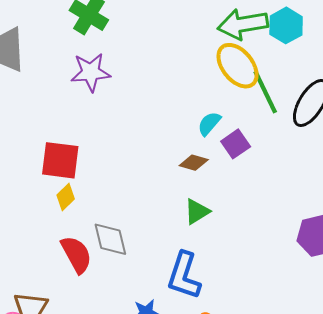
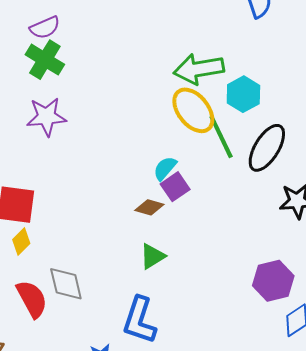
cyan hexagon: (286, 25) -> (243, 94), moved
purple square: (236, 144) -> (175, 187), moved

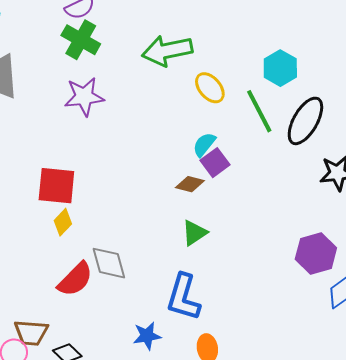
green arrow: (199, 69) -> (167, 51), moved
yellow ellipse: (193, 110) -> (210, 88), moved, size x0.7
red semicircle: (32, 299) -> (75, 279), turned 75

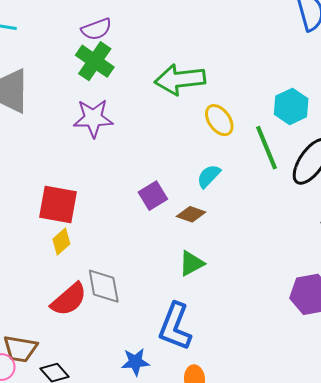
purple square: (215, 163) -> (153, 196), moved

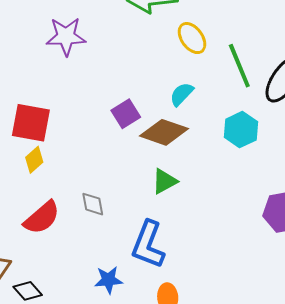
cyan hexagon: (291, 106) -> (241, 130), moved
brown diamond: (191, 214) -> (164, 132), size x1.6
gray diamond: (104, 286) -> (93, 204), moved, size x0.7

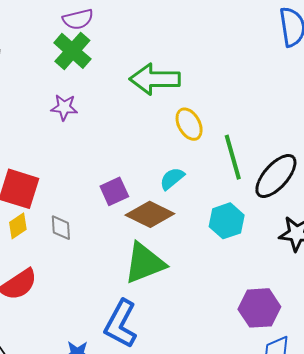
purple star: (66, 36) -> (64, 107), size x0.7
green triangle: (164, 181) -> (145, 263), size x1.6
gray diamond: (93, 204) -> (61, 228), moved

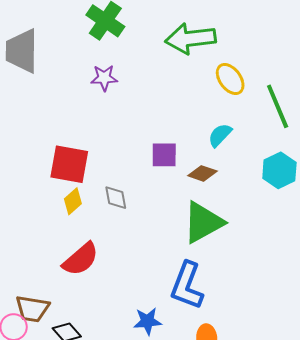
purple square: (114, 191) -> (164, 155), turned 32
brown diamond: (150, 214) -> (202, 173), size x0.6

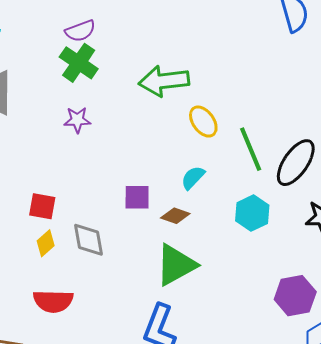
red square: (69, 164) -> (42, 206), size x0.7
gray diamond: (116, 198) -> (89, 240), size x1.4
red semicircle: (81, 259) -> (53, 301), turned 42

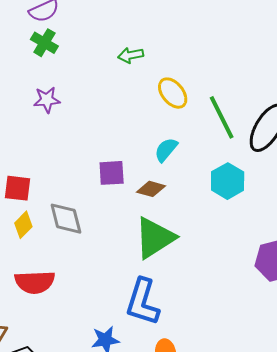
green cross: (79, 63) -> (44, 43), size x0.7
green arrow: (164, 81) -> (131, 55), size x0.5

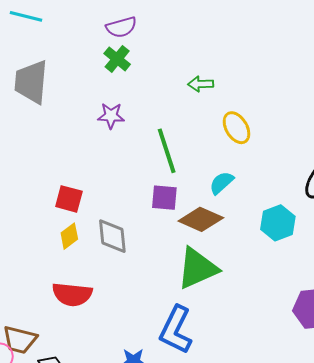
green line: (222, 117) -> (167, 151), moved
brown diamond: (151, 189) -> (201, 219), size x1.5

